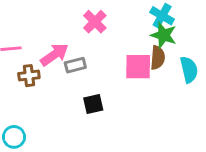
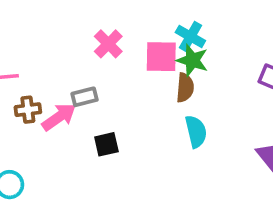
pink arrow: (54, 55) -> (59, 117), moved
pink square: (138, 67) -> (161, 57), moved
cyan semicircle: (189, 70) -> (196, 132), moved

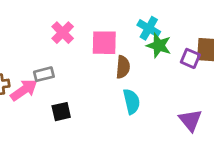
cyan cross: (190, 37) -> (149, 28), moved
green star: (192, 60) -> (159, 46), moved

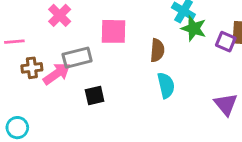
pink cross: (63, 33) -> (60, 15), moved
pink square: (104, 43) -> (114, 31), moved
gray rectangle: (44, 74) -> (77, 58), size x1.4

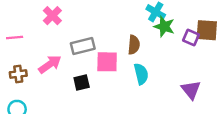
pink square: (114, 31) -> (107, 62), moved
gray rectangle: (77, 58) -> (83, 46), moved
brown cross: (32, 68) -> (18, 74), moved

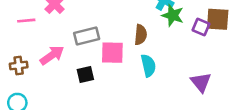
pink line: (15, 37) -> (26, 21), moved

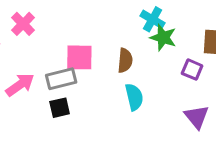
purple square: (201, 27) -> (192, 70), moved
gray rectangle: (87, 36) -> (61, 79), moved
pink square: (112, 53) -> (79, 57), moved

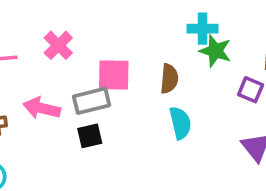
cyan cross: (152, 19) -> (202, 29), turned -30
pink cross: (23, 24) -> (58, 45), moved
pink arrow: (20, 85) -> (42, 108), turned -132

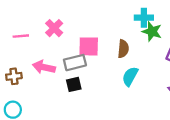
cyan semicircle: (180, 123) -> (130, 76), turned -138

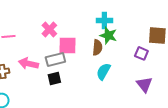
cyan cross: (144, 18) -> (104, 20), moved
pink cross: (54, 28) -> (49, 29), moved
green star: (152, 31) -> (108, 35), moved

